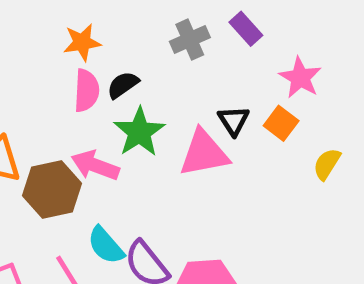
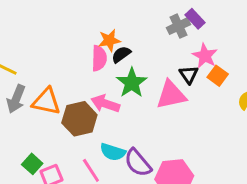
gray cross: (190, 40) -> (179, 26), moved
orange star: (82, 42) -> (109, 40), moved
pink star: (300, 78) -> (205, 56), moved
cyan semicircle: (106, 245) -> (113, 152), turned -30

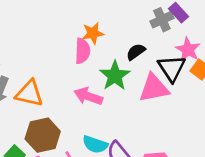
black semicircle: (121, 54) -> (136, 52), moved
black triangle: (189, 75) -> (172, 68), size x1.5
brown hexagon: (79, 119) -> (43, 135), moved

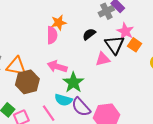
green star: (115, 76) -> (73, 82), moved
pink triangle: (154, 88) -> (103, 59), size x0.7
brown hexagon: (43, 135) -> (27, 82), moved

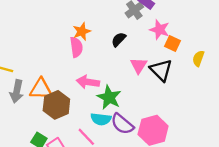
black triangle: (115, 45) -> (161, 70), moved
pink triangle: (103, 59) -> (139, 65), turned -35

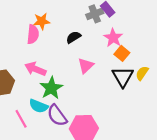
black triangle: (161, 70) -> (123, 77), moved

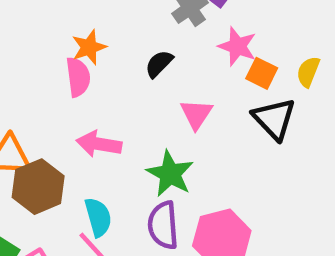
yellow semicircle: (142, 73) -> (308, 72), moved
green star: (51, 88) -> (170, 174), moved
cyan semicircle: (39, 106) -> (98, 217), moved, turned -114
purple semicircle: (57, 115) -> (163, 225), turned 45

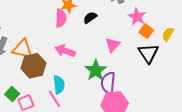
black semicircle: (159, 64) -> (90, 18), moved
purple semicircle: (163, 225) -> (108, 83), moved

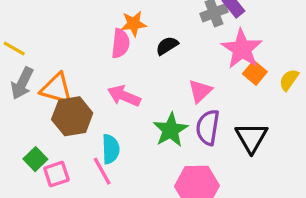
pink star: (137, 17) -> (242, 49), size x1.4
black triangle: (148, 53) -> (251, 138), moved
purple semicircle: (108, 83) -> (208, 127), moved

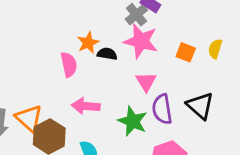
orange star: (134, 24) -> (88, 43), moved
black semicircle: (167, 46) -> (107, 54), turned 60
pink star: (242, 49) -> (141, 41), moved
orange triangle: (56, 89) -> (29, 118), turned 44

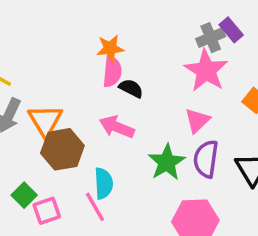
orange star: (88, 43) -> (110, 48), moved
black semicircle: (107, 54) -> (131, 88), moved

